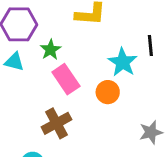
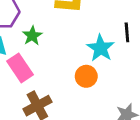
pink rectangle: (66, 79) -> (20, 68), moved

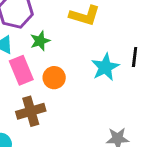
orange circle: (86, 76) -> (54, 78), moved

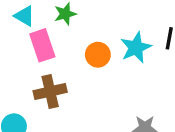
orange circle: (54, 78) -> (98, 55), moved

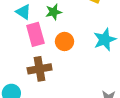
orange circle: (98, 55) -> (64, 41), moved

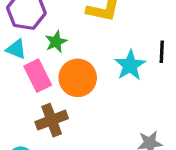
orange circle: (64, 41) -> (78, 78), size x1.5

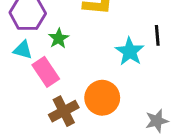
orange circle: (78, 78) -> (102, 98), moved

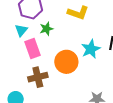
cyan triangle: (23, 50) -> (21, 30), turned 40
orange circle: (102, 98) -> (66, 62), moved

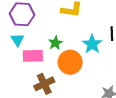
green star: (46, 29) -> (55, 43), moved
pink rectangle: (32, 48) -> (33, 56), turned -60

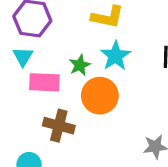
cyan star: (92, 44) -> (115, 56), moved
brown cross: (44, 84) -> (59, 126), turned 36

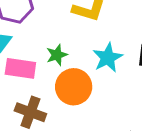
cyan star: (115, 56) -> (108, 58), moved

